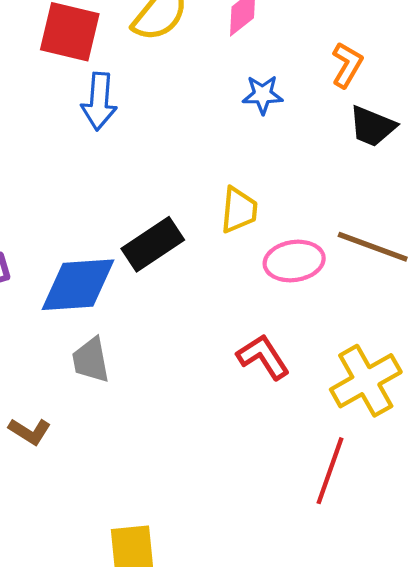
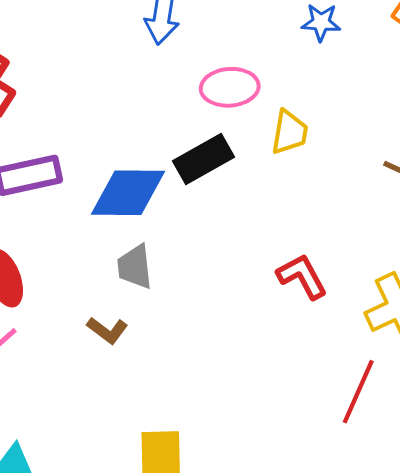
pink ellipse: (294, 261) -> (230, 87), moved
brown L-shape: (30, 431) -> (107, 330), moved

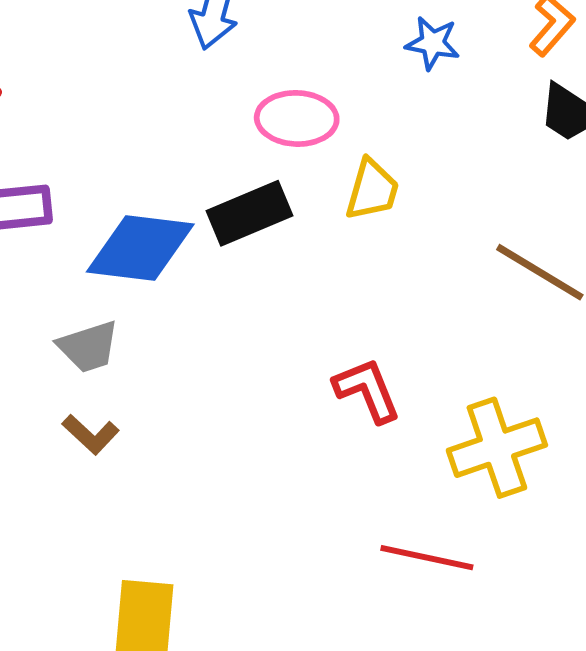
gray trapezoid: (135, 267) -> (88, 347), moved, turned -108
red line: (358, 392) -> (427, 558), turned 72

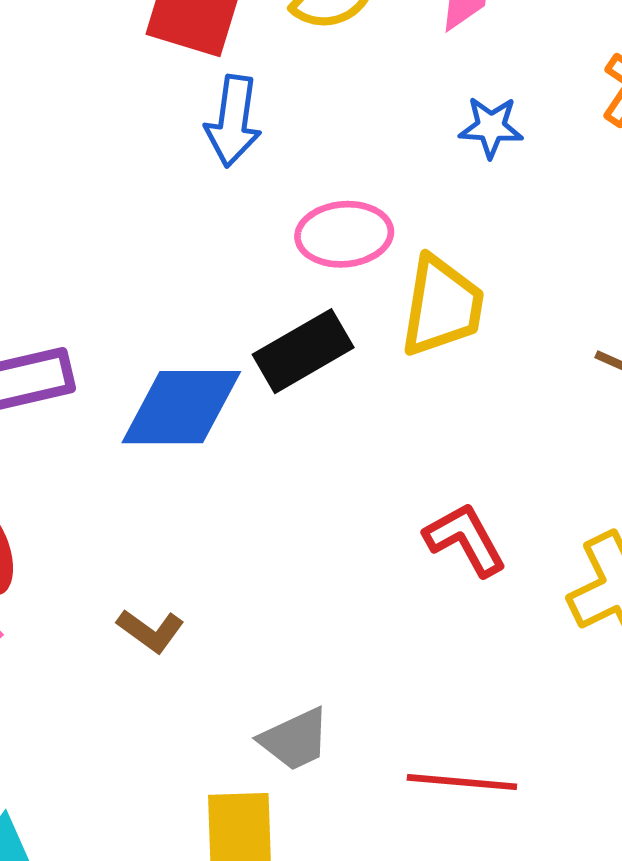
yellow trapezoid: (372, 190) -> (442, 306), size x1.4
gray trapezoid: (88, 347) -> (295, 739), moved
red line: (427, 558) -> (462, 782), moved

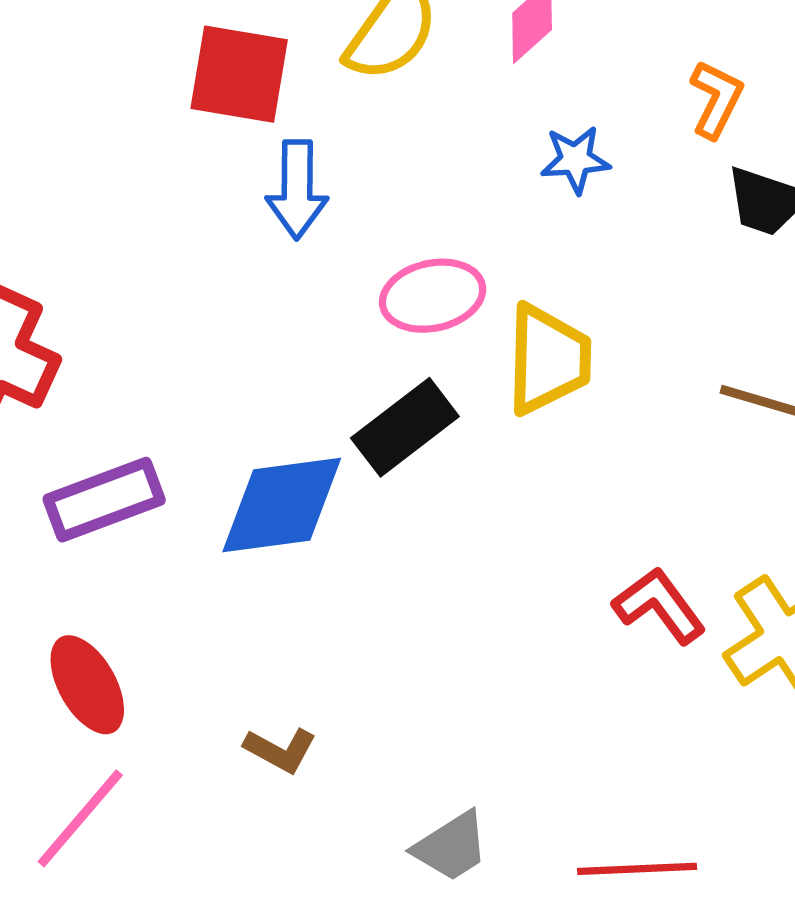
red L-shape: (465, 539) -> (659, 606), moved

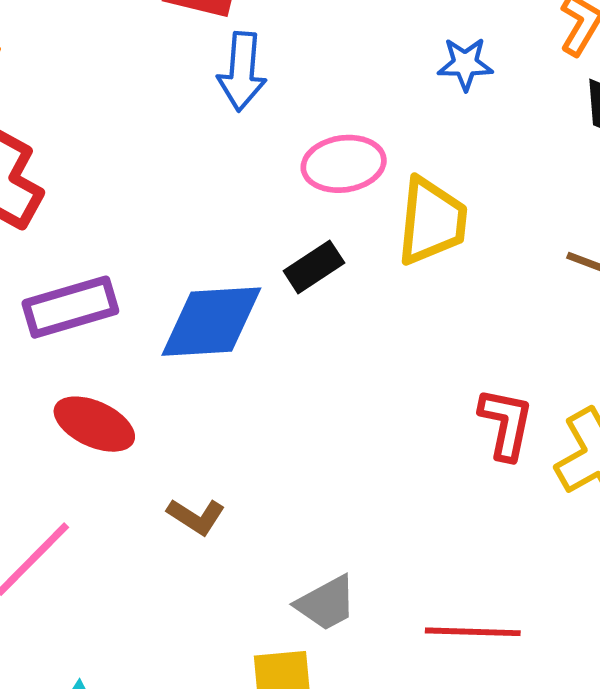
black rectangle: (405, 427) -> (314, 267), size x0.7
red L-shape: (659, 606) -> (506, 424), turned 44
red ellipse: (87, 685) -> (94, 424), moved, turned -40

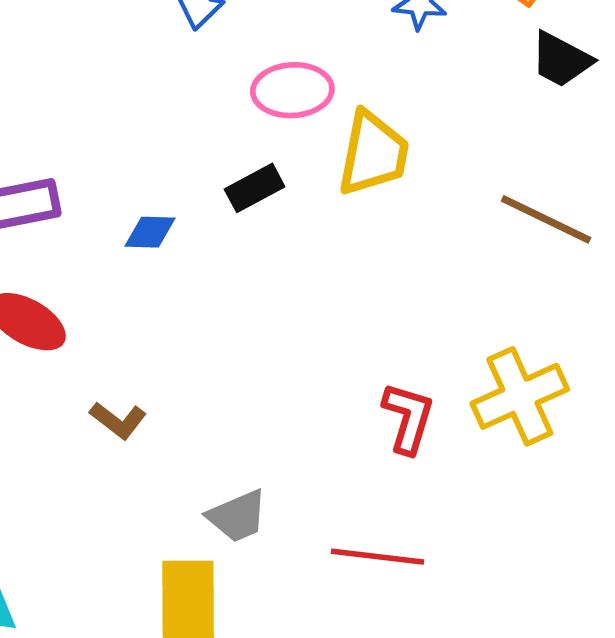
blue diamond: (211, 322) -> (150, 232), size x0.5
red L-shape: (506, 424) -> (408, 418), moved

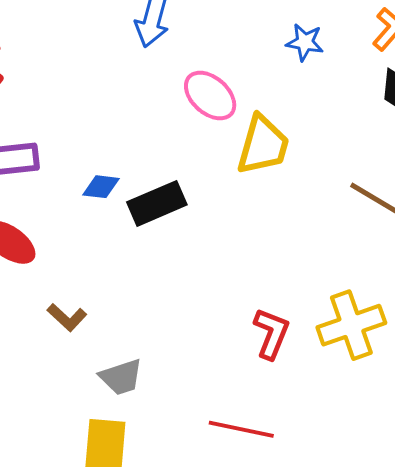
pink ellipse: (292, 90) -> (210, 95), turned 40
black rectangle: (255, 188) -> (157, 203), moved, size x1.4
gray trapezoid: (237, 516) -> (121, 377), moved

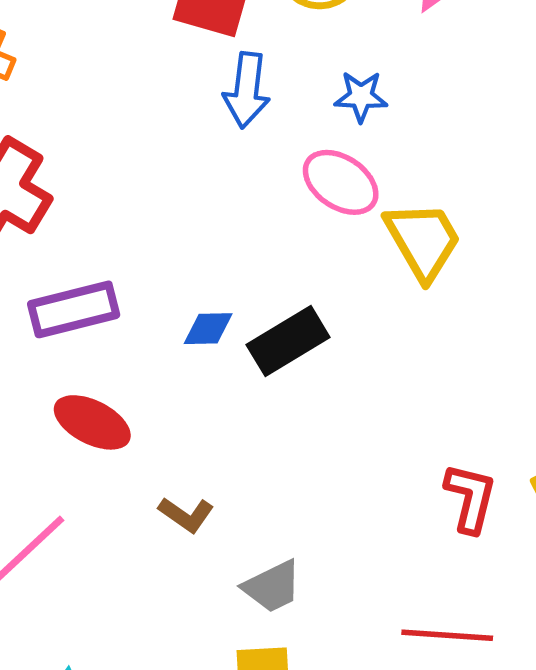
blue star: (305, 42) -> (361, 96), moved
yellow trapezoid: (263, 145) -> (423, 240), turned -38

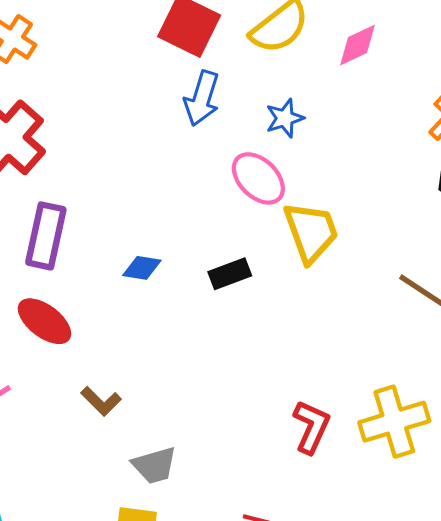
blue star: (361, 96) -> (285, 118), turned -30
purple rectangle: (74, 309) -> (46, 236), turned -74
black rectangle: (288, 341) -> (230, 274), moved, size x0.7

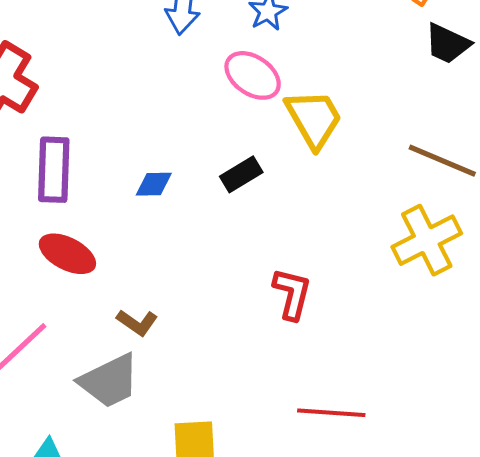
yellow cross: (394, 422) -> (427, 240), moved
red L-shape: (311, 427) -> (292, 294), moved
gray trapezoid: (154, 465) -> (109, 381), moved, size x1.4

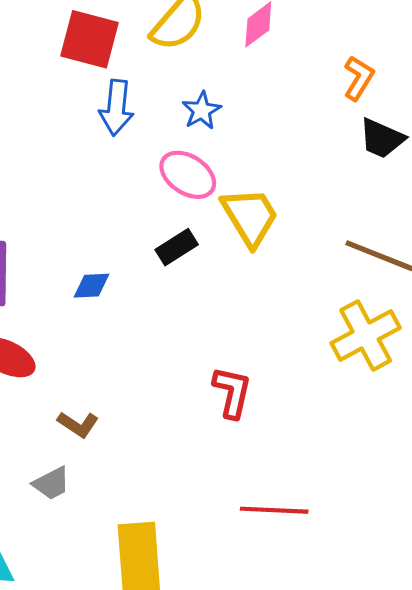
black rectangle: (241, 174) -> (177, 247), moved
gray trapezoid: (109, 381) -> (51, 483), size x0.6

